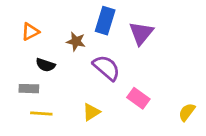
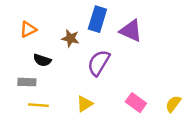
purple triangle: (141, 33) -> (131, 31), turned -45
purple semicircle: (106, 68) -> (99, 63), turned -100
pink rectangle: (138, 98) -> (136, 103), moved

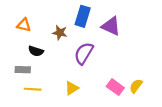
orange triangle: (28, 29) -> (24, 25), turned 40
yellow semicircle: (173, 104) -> (136, 86), moved

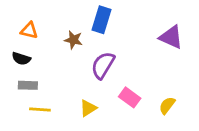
purple triangle: (111, 26) -> (171, 37), moved
black semicircle: (36, 51) -> (21, 59), moved
pink rectangle: (115, 87) -> (130, 97), moved

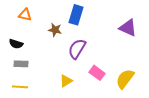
orange triangle: (29, 30) -> (25, 15), moved
yellow semicircle: (167, 105) -> (125, 79), size x1.5
yellow line: (40, 109) -> (20, 87), moved

